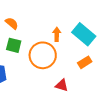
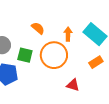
orange semicircle: (12, 23) -> (38, 28), moved
green square: (14, 45) -> (25, 55), moved

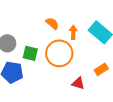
orange semicircle: (38, 28) -> (52, 23), moved
orange rectangle: (96, 62) -> (101, 69), moved

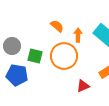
red triangle: (78, 83) -> (83, 86), turned -40

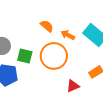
orange arrow: (78, 35) -> (68, 35), turned -64

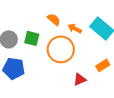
green square: (25, 56) -> (32, 38), moved

